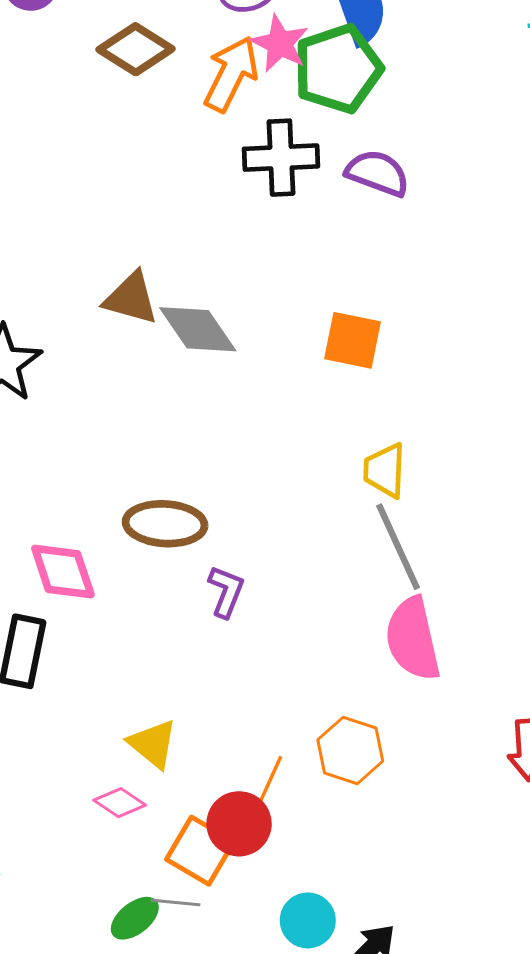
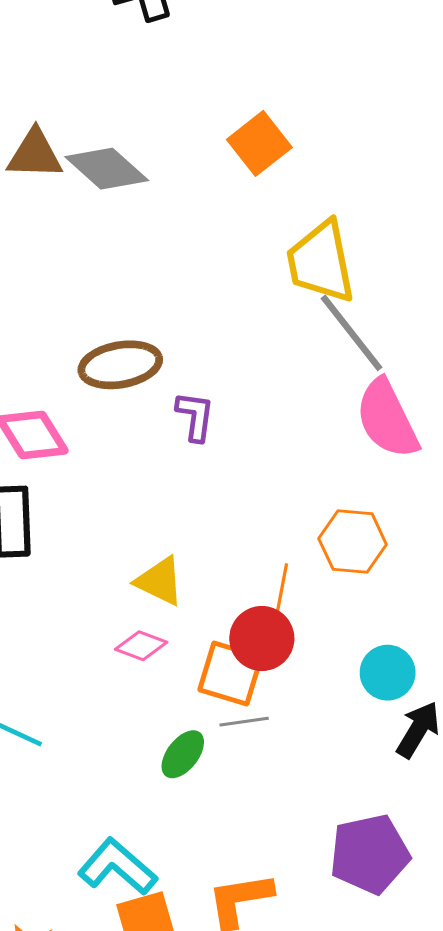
orange square: (353, 340) -> (259, 143), turned -36
yellow trapezoid: (385, 470) -> (321, 262), size x1.5
gray line: (176, 903) -> (244, 722), moved
cyan circle: (308, 920) -> (388, 673), moved

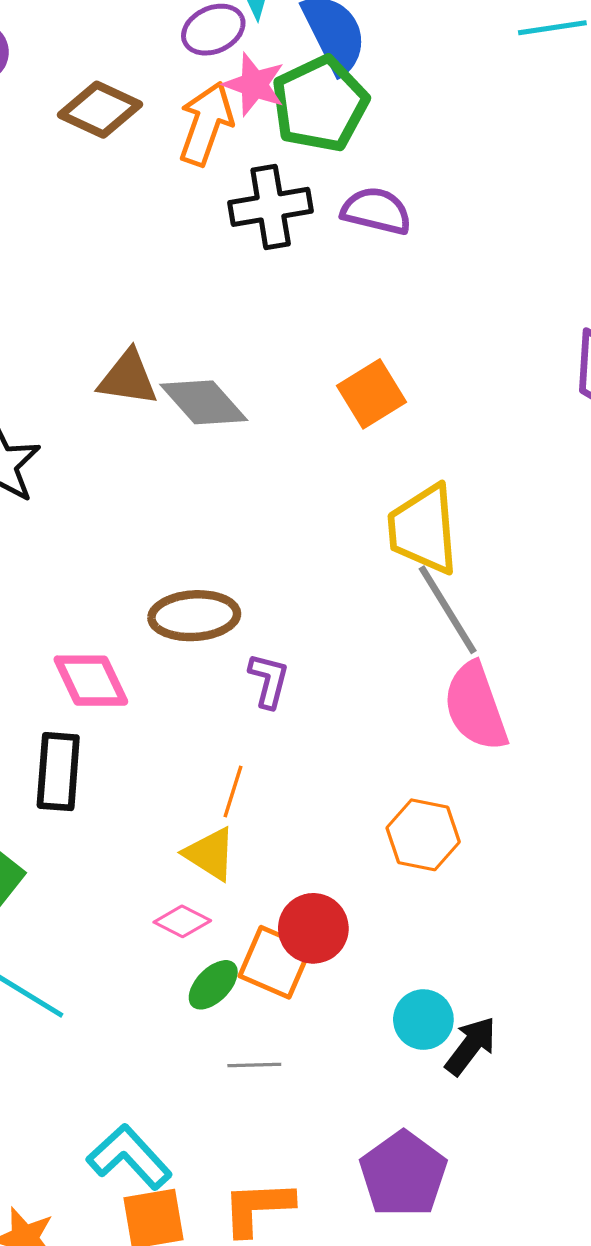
orange line: (282, 588) -> (233, 792), moved
cyan circle: (388, 673) -> (423, 1020), moved
gray line: (244, 722) -> (254, 1065), moved
green ellipse: (183, 754) -> (213, 985), moved
purple pentagon: (370, 854) -> (403, 1174), turned -30

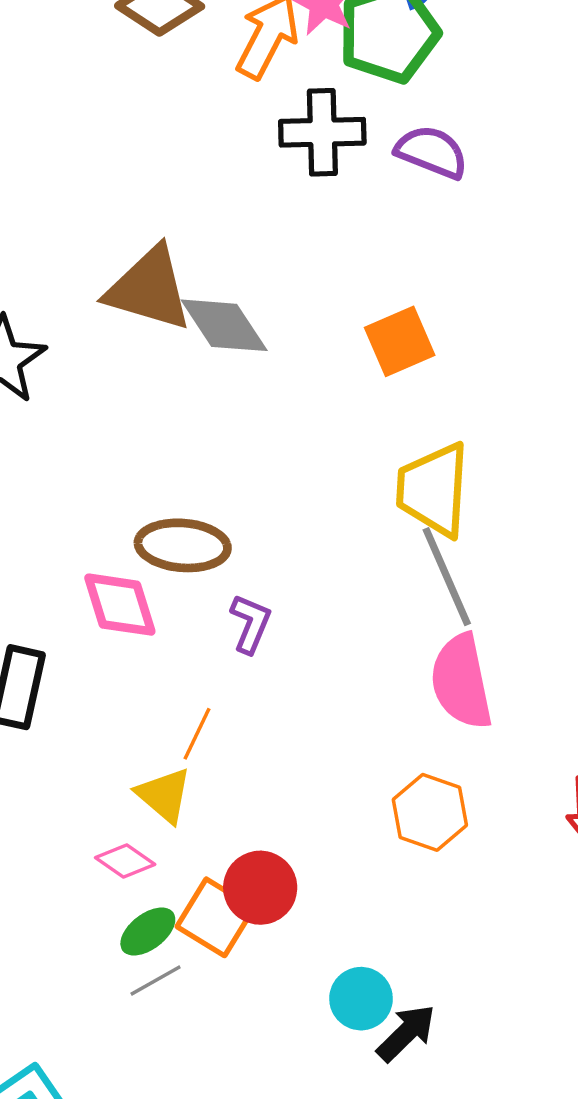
brown triangle: (128, 378) -> (149, 289), size x1.4
pink diamond: (91, 681) -> (120, 605), moved
orange hexagon: (423, 835) -> (430, 812), moved
gray line: (254, 1065) -> (156, 980), moved, turned -36

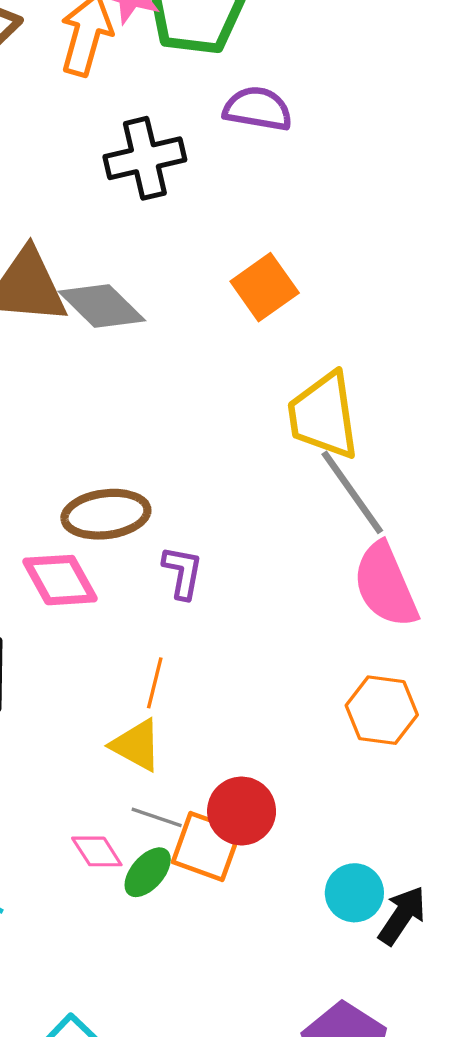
black cross: (322, 132) -> (145, 158), moved
pink diamond: (125, 861) -> (97, 851), moved, turned 34
gray line: (156, 980) -> (157, 817), moved, turned 60

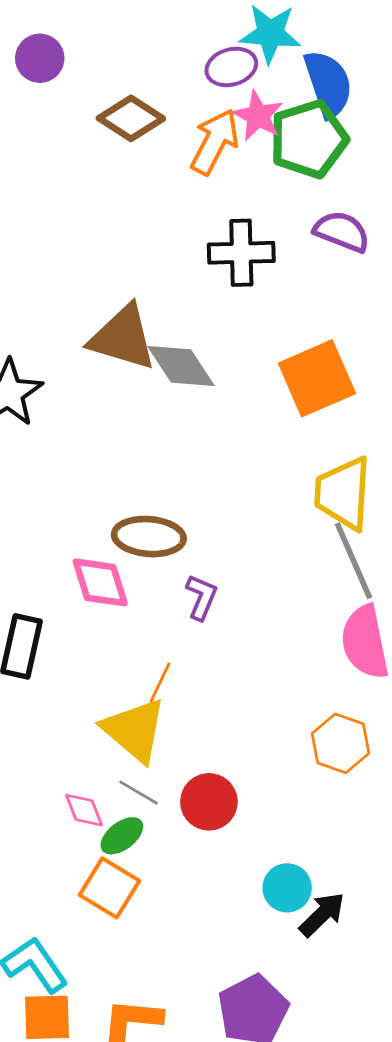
orange square: (265, 287) -> (317, 378), size x1.4
yellow triangle: (136, 745) -> (134, 730), size x1.5
orange square: (206, 846) -> (109, 888), moved

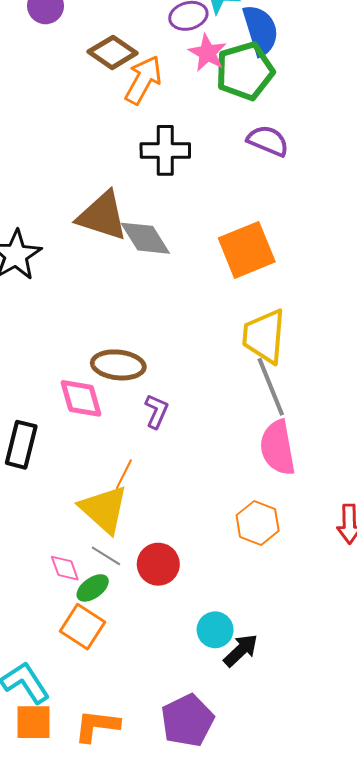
orange arrow: (215, 142) -> (143, 80), moved
black cross: (241, 253) -> (165, 150), moved

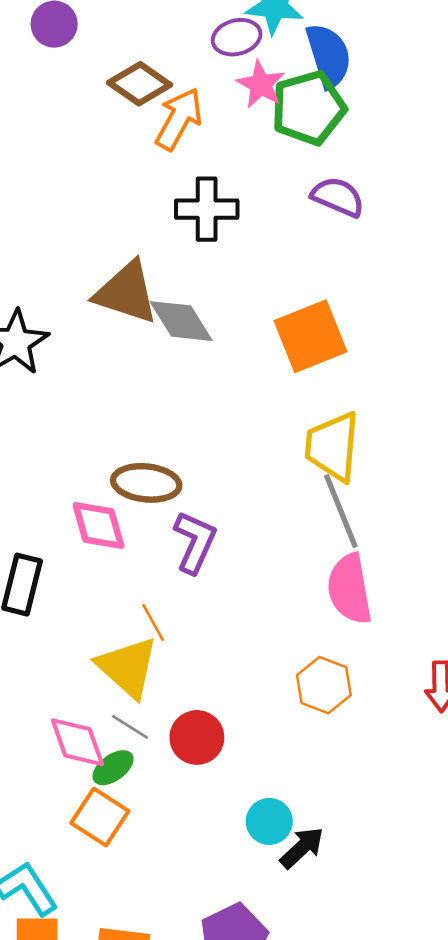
purple L-shape: (156, 411) -> (195, 542), size x1.4
orange line: (124, 474) -> (153, 622), turned -56
pink diamond: (65, 568) -> (77, 742), size x1.5

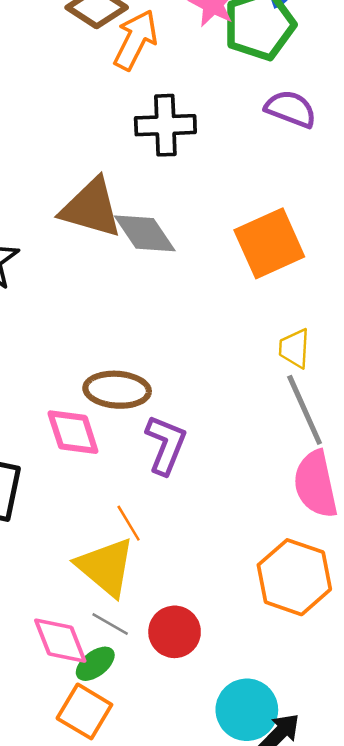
yellow trapezoid: (333, 447) -> (294, 348), size x0.6
orange hexagon: (324, 685) -> (294, 577), size x1.4
cyan circle: (269, 821) -> (247, 710), size x1.4

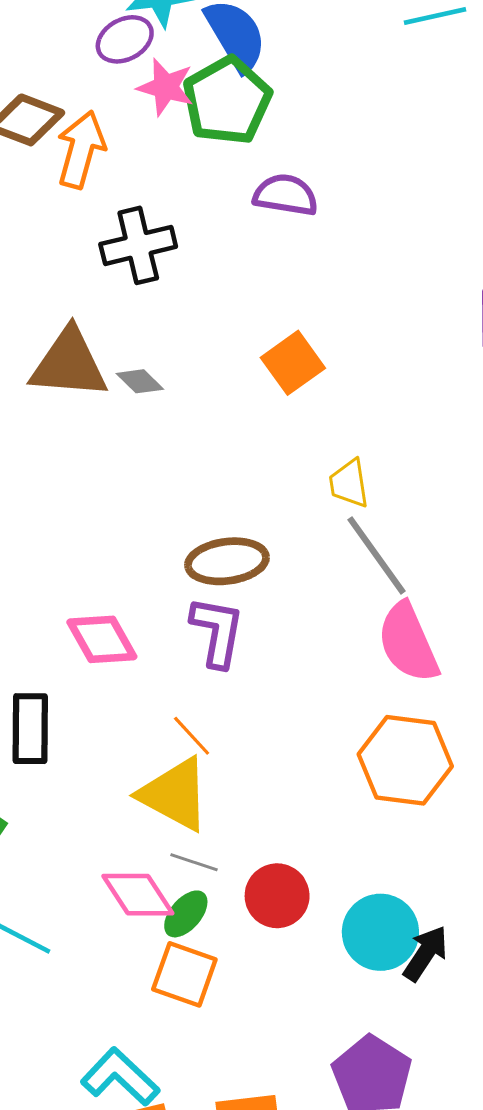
gray diamond: (145, 233) -> (140, 381), size x0.6
orange square: (269, 243) -> (293, 363), size x0.7
brown ellipse: (117, 390) -> (227, 561), moved
red circle: (175, 632) -> (277, 896), moved

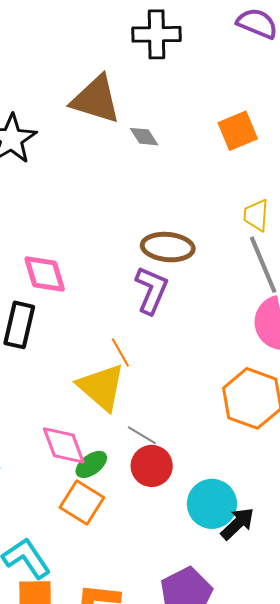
gray diamond: (140, 381) -> (144, 137), moved
pink diamond: (102, 639) -> (45, 274), moved
gray line: (194, 862) -> (142, 435), moved

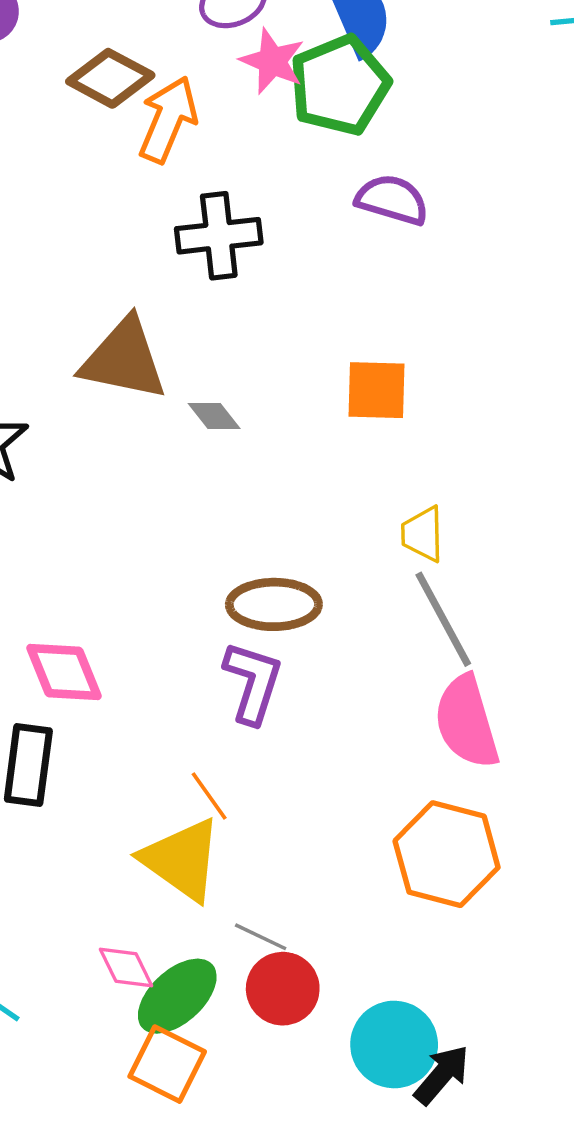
orange square: (238, 131) -> (376, 390), turned 30
pink diamond: (64, 445) -> (126, 968), size x0.7
green ellipse: (91, 464) -> (177, 996), size x1.5

